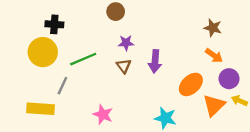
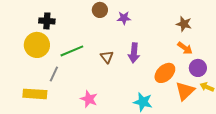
purple star: (126, 43) -> (124, 18), moved

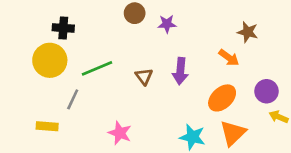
orange arrow: (185, 48) -> (229, 58), moved
orange triangle: (185, 91) -> (233, 133), moved
yellow rectangle: (35, 94) -> (47, 126), size x0.7

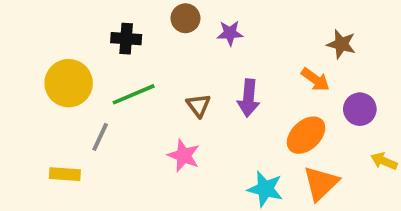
black cross: (63, 28) -> (126, 39), moved
purple circle: (267, 91) -> (360, 109), moved
pink star: (120, 133) -> (184, 156), moved

